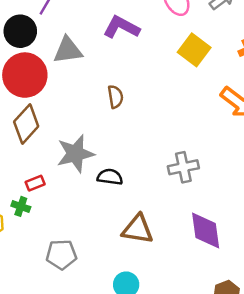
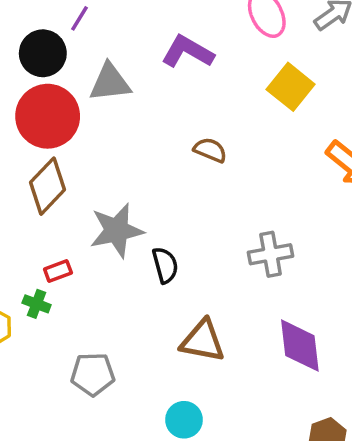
brown semicircle: (115, 97) -> (210, 150), moved, turned -60
black semicircle: (110, 177) -> (165, 265), turned 65

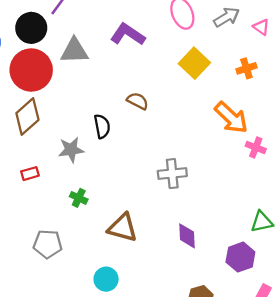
gray star: (117, 230) -> (71, 150), size x0.7
black semicircle: (165, 265) -> (102, 126), moved
green cross: (37, 304) -> (79, 198), moved
purple diamond: (300, 346) -> (187, 236), size x0.7

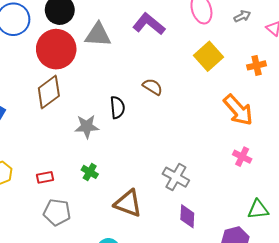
gray arrow: (227, 17) -> (242, 16), size x0.7
pink cross: (256, 147) -> (242, 157), moved
red rectangle: (30, 174) -> (45, 177), moved
gray cross: (172, 174) -> (176, 177), moved, turned 30

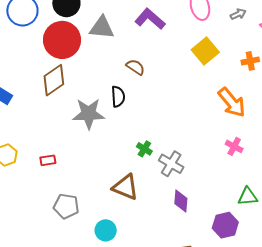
brown semicircle: (153, 87) -> (135, 67), moved
gray star: (87, 126) -> (89, 114), size x1.4
green cross: (90, 172) -> (144, 149), moved
gray pentagon: (57, 212) -> (66, 206), moved

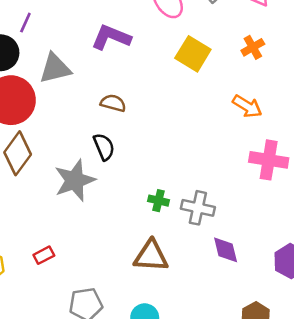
orange arrow: (232, 102) -> (247, 106), size x0.7
pink cross: (234, 146) -> (269, 160), size x1.6

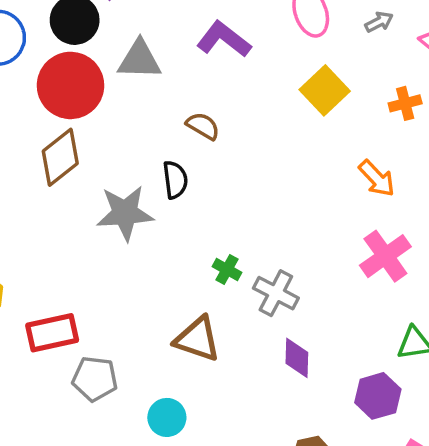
pink cross: (269, 160) -> (385, 256), turned 30
red rectangle: (44, 255) -> (52, 333), moved, size x1.8

